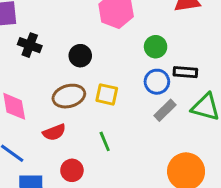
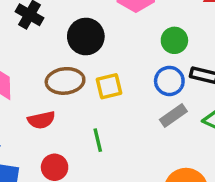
black circle: (80, 56) -> (86, 36), size x1.4
yellow square: (107, 94) -> (109, 86), turned -35

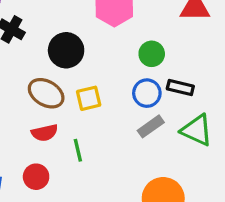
brown ellipse: (65, 81) -> (46, 93), turned 36
red semicircle: (41, 120) -> (45, 133), moved

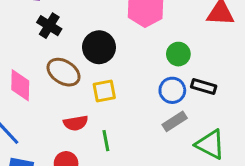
brown ellipse: (46, 93) -> (64, 72), moved
yellow square: (89, 98) -> (104, 91), moved
green triangle: (197, 130) -> (210, 144), moved

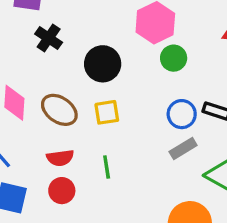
green circle: (178, 54) -> (174, 58), moved
brown ellipse: (64, 72) -> (59, 110), moved
red semicircle: (76, 123) -> (60, 158), moved

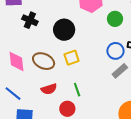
green circle: (174, 58) -> (115, 19), moved
red circle: (62, 191) -> (67, 109), moved

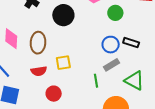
yellow square: (72, 58) -> (63, 63), moved
brown ellipse: (44, 61) -> (38, 43), turned 60
green line: (77, 90) -> (96, 81), moved

